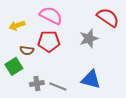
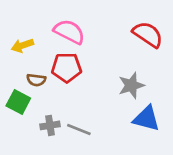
gray star: (89, 38) -> (131, 85), moved
green square: (14, 66) -> (18, 102), turned -30
blue triangle: (91, 79) -> (146, 119), moved

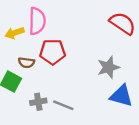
pink semicircle: (69, 32) -> (37, 21), moved, turned 64

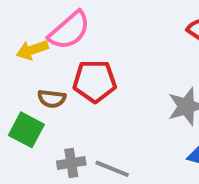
pink semicircle: (37, 21) -> (69, 30), turned 48

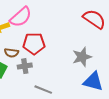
gray cross: (71, 163) -> (25, 66), moved

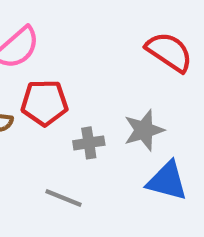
gray cross: (25, 66) -> (89, 143), moved

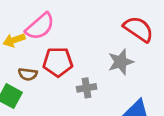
gray star: (144, 130) -> (121, 62), moved

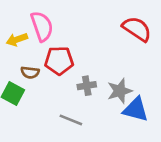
pink semicircle: (40, 26) -> (42, 26), turned -68
gray star: (121, 62) -> (120, 91), moved

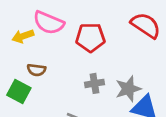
pink semicircle: (42, 26) -> (49, 23), turned 132
red pentagon: (59, 61) -> (90, 38), moved

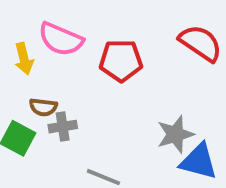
yellow arrow: (23, 36) -> (24, 59), turned -85
gray cross: (94, 83) -> (63, 127), moved

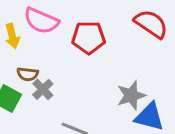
gray cross: (63, 127) -> (43, 89), turned -35

